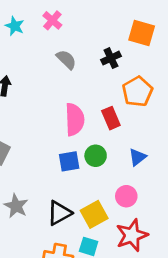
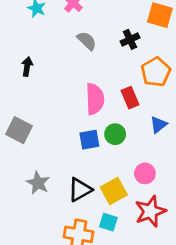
blue triangle: (137, 157) -> (158, 125), moved

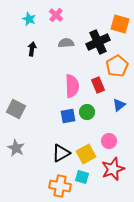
black cross: (130, 39) -> (98, 42), size x1.6
gray semicircle: (87, 41) -> (66, 43), turned -49
black arrow: (27, 67) -> (32, 49), moved
gray star: (38, 183) -> (16, 148), moved

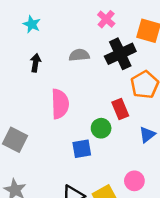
pink cross: (56, 15) -> (106, 19), moved
pink semicircle: (72, 86) -> (60, 104), moved
green circle: (87, 112) -> (101, 128), moved

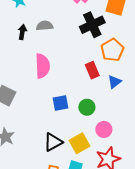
gray semicircle: (79, 55) -> (45, 26), moved
green circle: (101, 128) -> (87, 107), moved
blue triangle: (147, 135) -> (114, 82), moved

